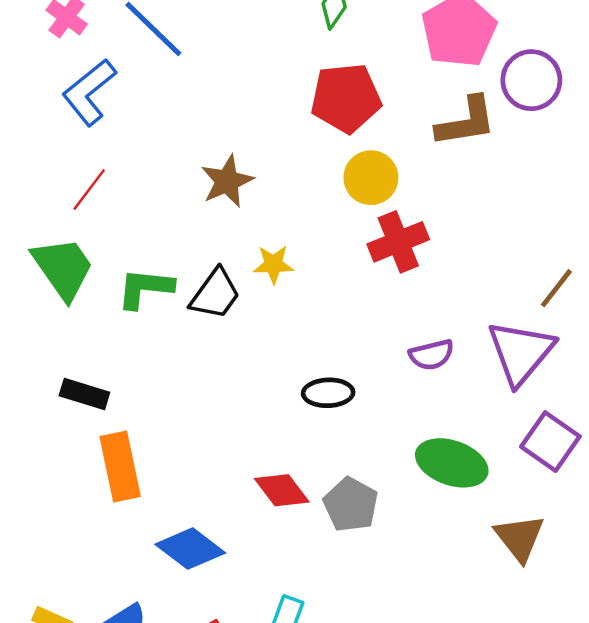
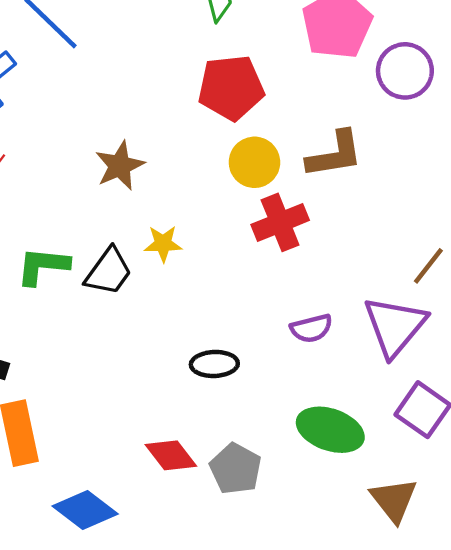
brown L-shape: (466, 122) -> (335, 154), moved

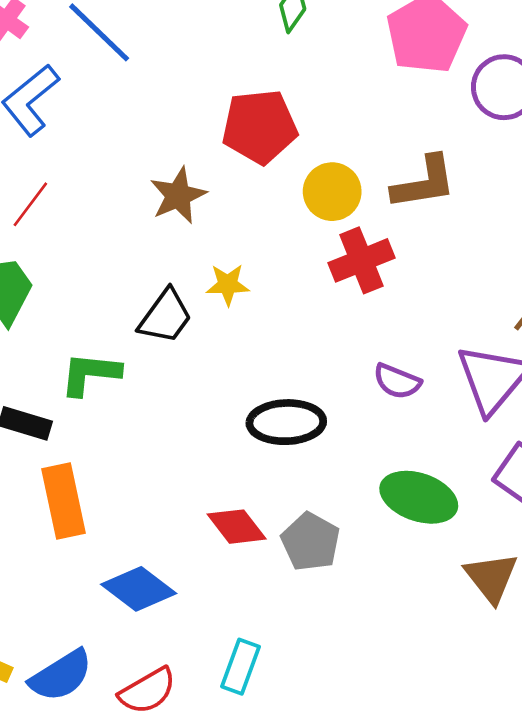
red pentagon: (231, 88) -> (260, 127), moved
green L-shape: (43, 266) -> (90, 374), moved
purple semicircle: (311, 328) -> (397, 381), turned 36
black ellipse: (214, 364) -> (286, 422), size x1.4

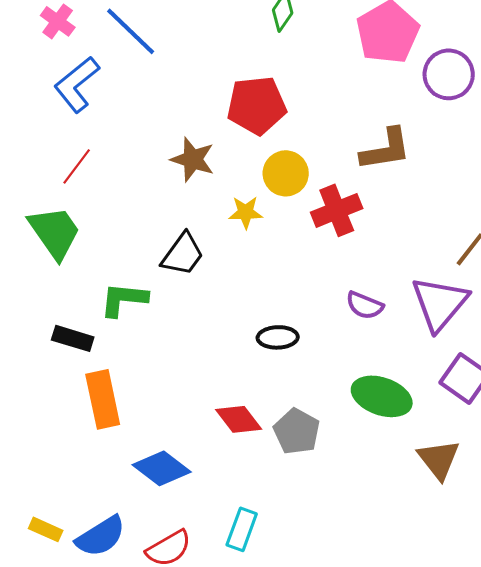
yellow circle: (332, 192) -> (286, 173), moved
brown star: (178, 195) -> (193, 159), turned -30
yellow star: (228, 285) -> (246, 212), moved
black ellipse: (286, 422) -> (278, 337), size x0.7

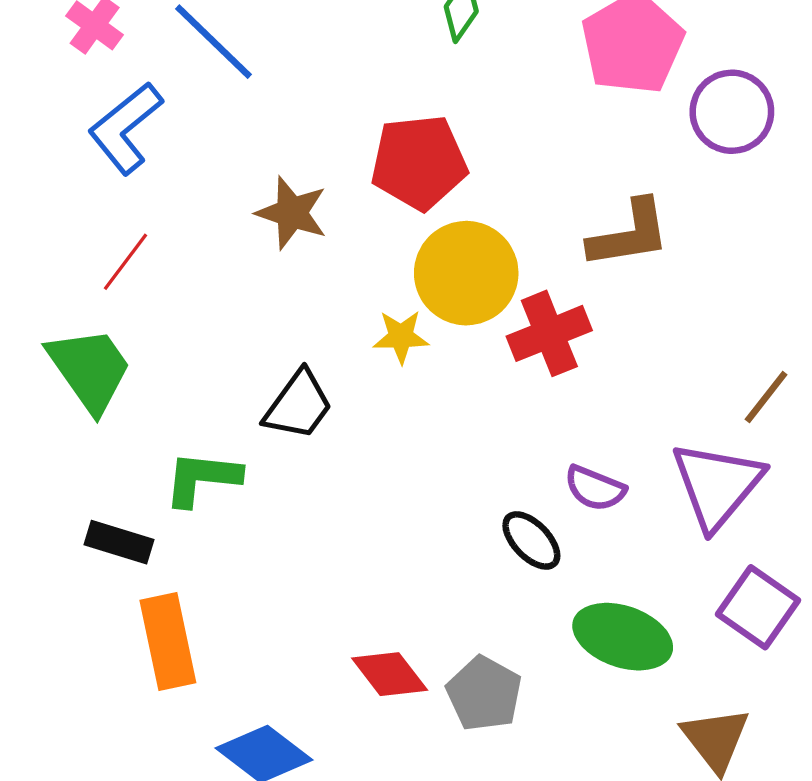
brown star: (193, 159) -> (292, 213), moved
yellow circle: (286, 173) -> (466, 273), size x1.4
black ellipse: (278, 337) -> (531, 540), moved, turned 48

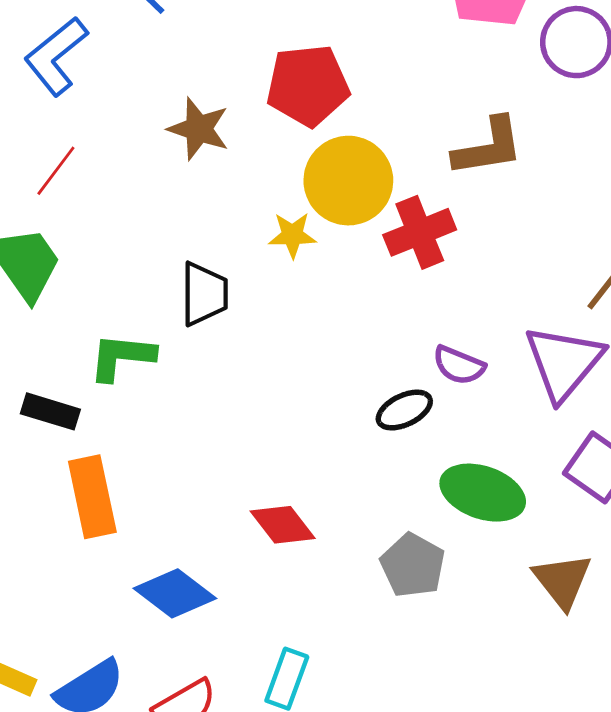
black trapezoid: (298, 405) -> (204, 294), turned -36
black ellipse: (531, 540) -> (404, 410), turned -72
gray pentagon: (484, 694) -> (413, 565), moved

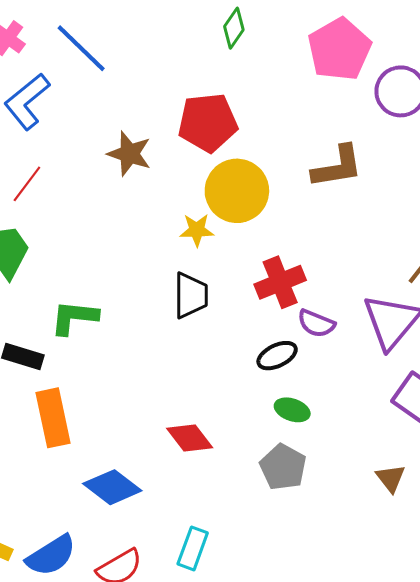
red cross: (420, 232) -> (280, 282), moved
black trapezoid: (204, 294) -> (191, 295), moved
green ellipse: (483, 493) -> (292, 410), moved, size x0.6
brown triangle: (562, 581) -> (391, 478), size x0.7

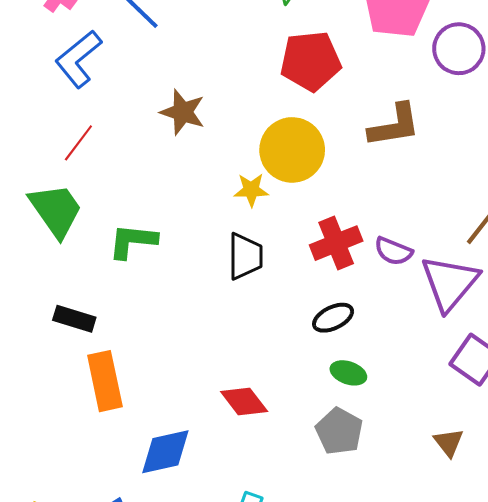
red pentagon: (208, 123) -> (311, 61), moved
green L-shape: (74, 317) -> (133, 241), moved
purple semicircle: (316, 323) -> (393, 251), moved
blue diamond: (112, 487) -> (165, 452), turned -50

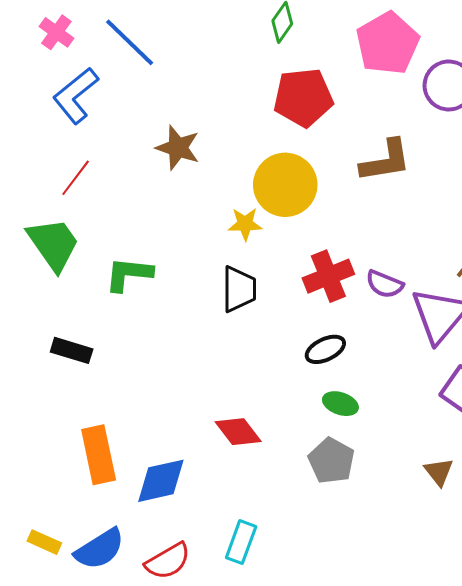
orange rectangle: (105, 381) -> (99, 455), moved

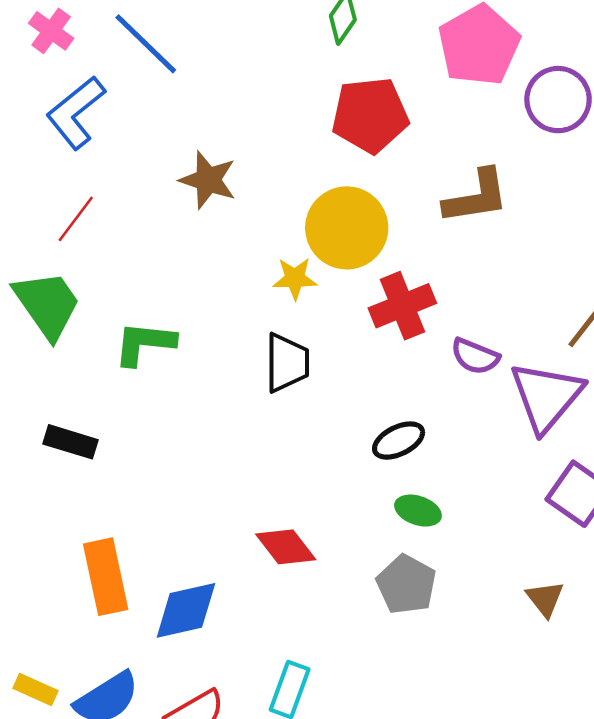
red cross: (328, 276) -> (402, 306), moved

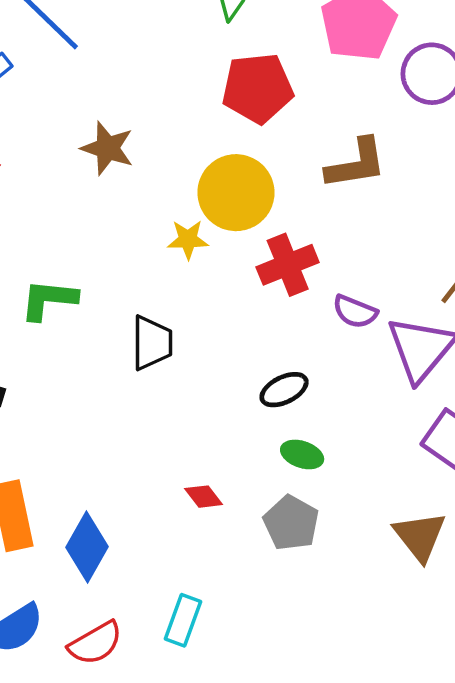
black trapezoid: (287, 363) -> (152, 343), moved
red diamond: (286, 547) -> (204, 497), moved, size x0.7
brown triangle: (545, 599) -> (420, 536), size x1.5
blue diamond: (186, 610) -> (87, 547), turned -48

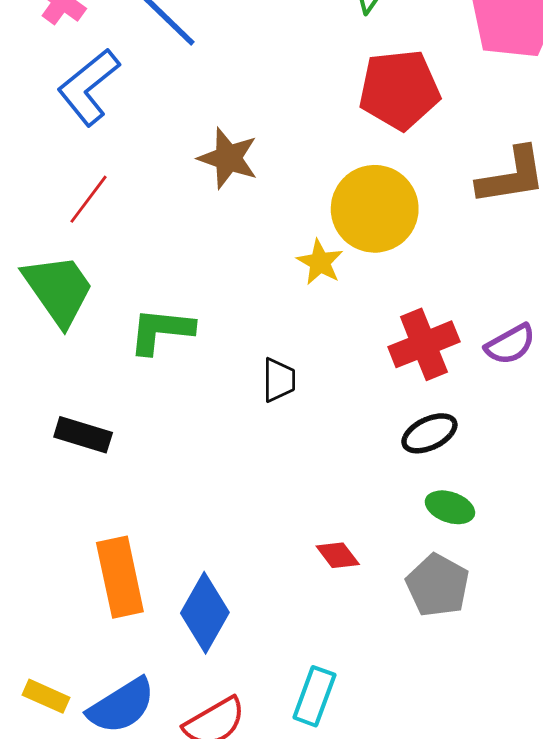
yellow star: (188, 239) -> (320, 262), turned 30
red cross: (288, 265) -> (424, 344), moved
purple semicircle: (355, 312) -> (510, 344), turned -51
black trapezoid: (152, 343) -> (279, 380), size x0.7

